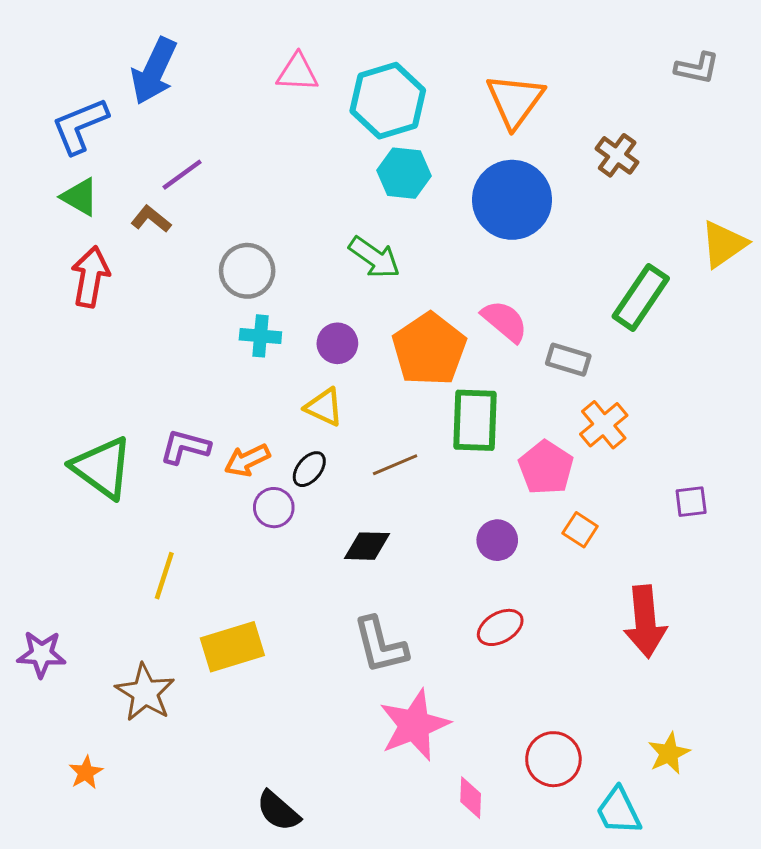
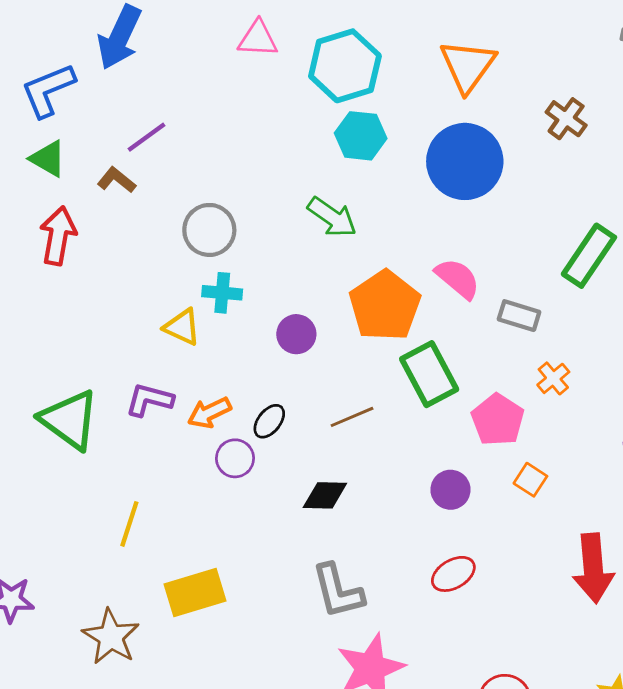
purple circle: (337, 343) -> (296, 334), moved
yellow triangle: (324, 407) -> (182, 327), moved
green rectangle: (475, 420) -> (429, 374), turned -30
orange cross: (604, 425) -> (553, 378), size x0.7

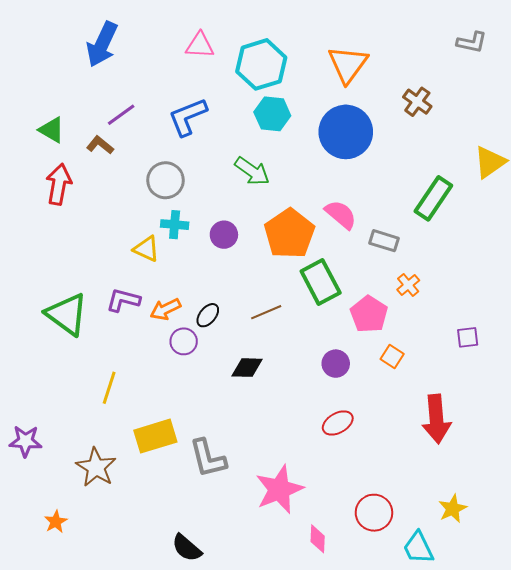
blue L-shape: (48, 90) -> (188, 117), moved
purple circle: (296, 334) -> (224, 235), moved
gray L-shape: (338, 591) -> (208, 458), moved

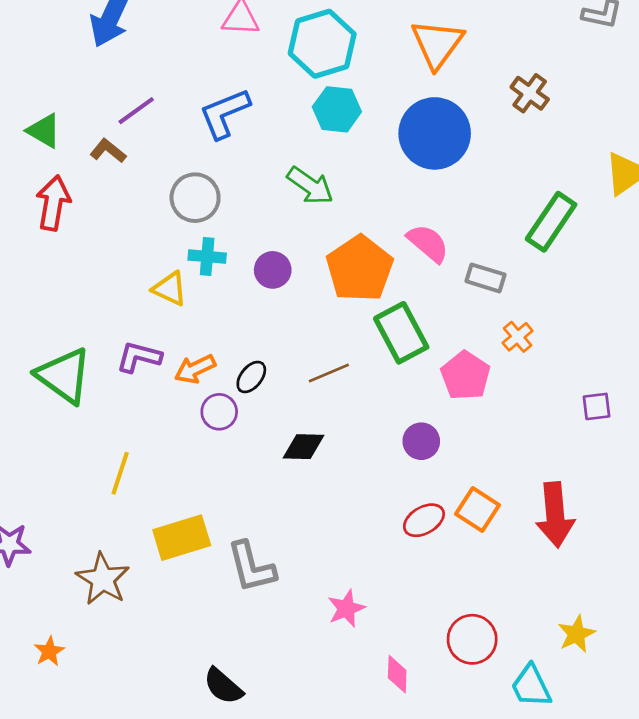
orange square: (392, 357) -> (477, 509), moved, size x1.4
pink star: (279, 489) -> (346, 609), size x0.6

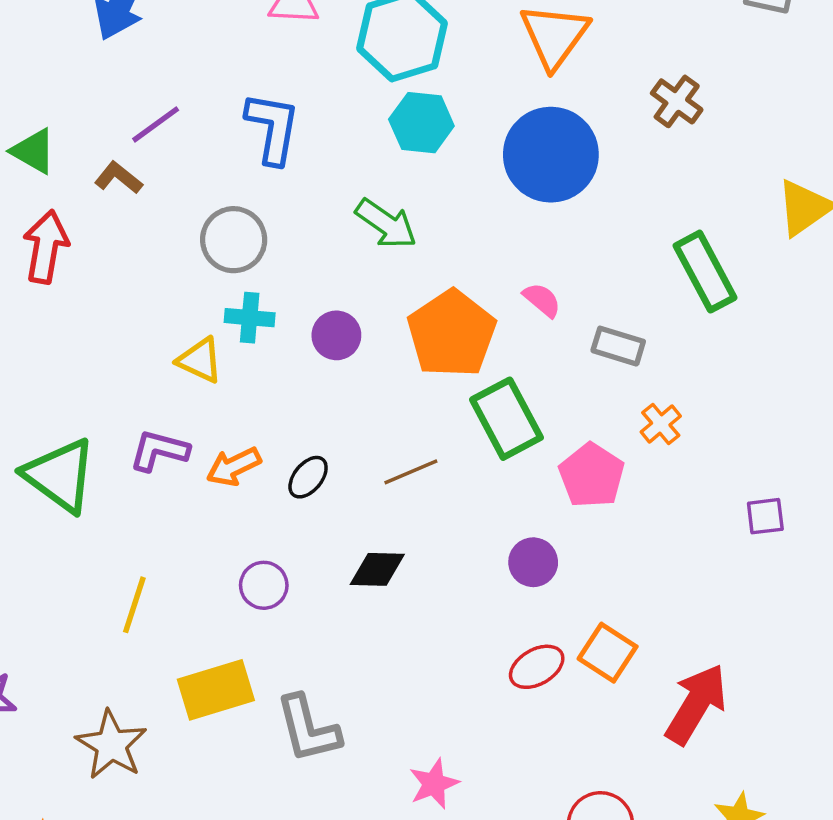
blue L-shape: (225, 113) -> (273, 128), turned 122
green rectangle: (551, 222) -> (705, 272), turned -62
pink semicircle: (428, 243) -> (542, 300), size x0.7
purple circle: (219, 412) -> (264, 585), moved
red arrow: (555, 515) -> (696, 704), moved, turned -144

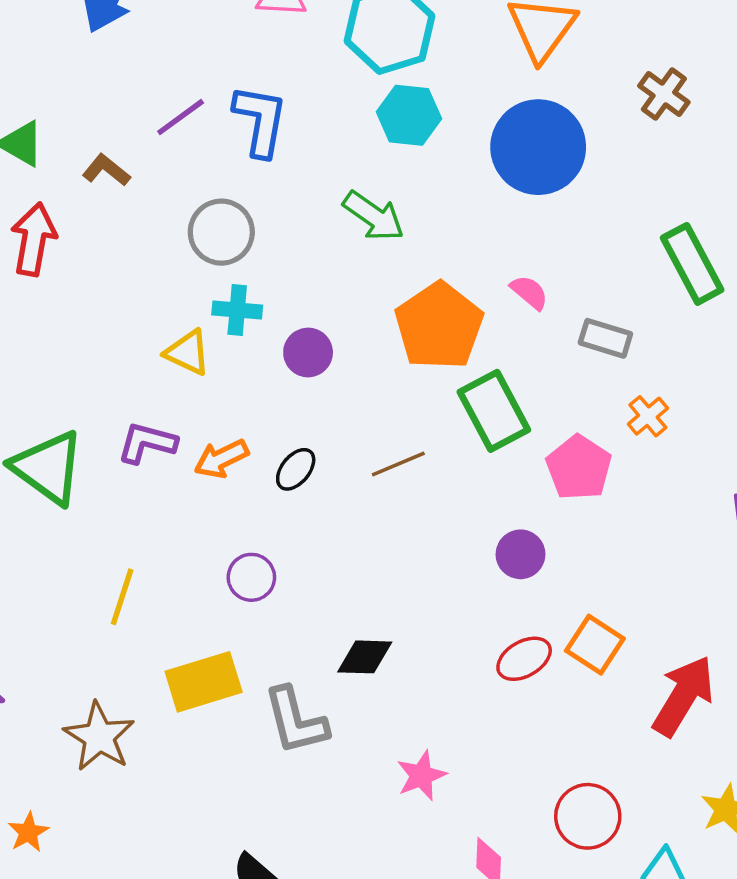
purple line: (156, 124) -> (181, 117), moved
purple circle: (336, 335) -> (308, 352), moved
black diamond: (377, 569) -> (365, 657), moved

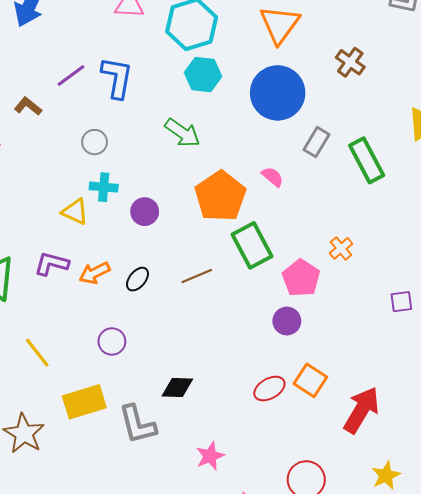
gray circle: (221, 232) -> (95, 142), size x0.7
gray rectangle: (605, 338) -> (316, 142), moved, turned -76
purple circle: (520, 554) -> (287, 321), moved
yellow line: (122, 597) -> (37, 353), turned -56

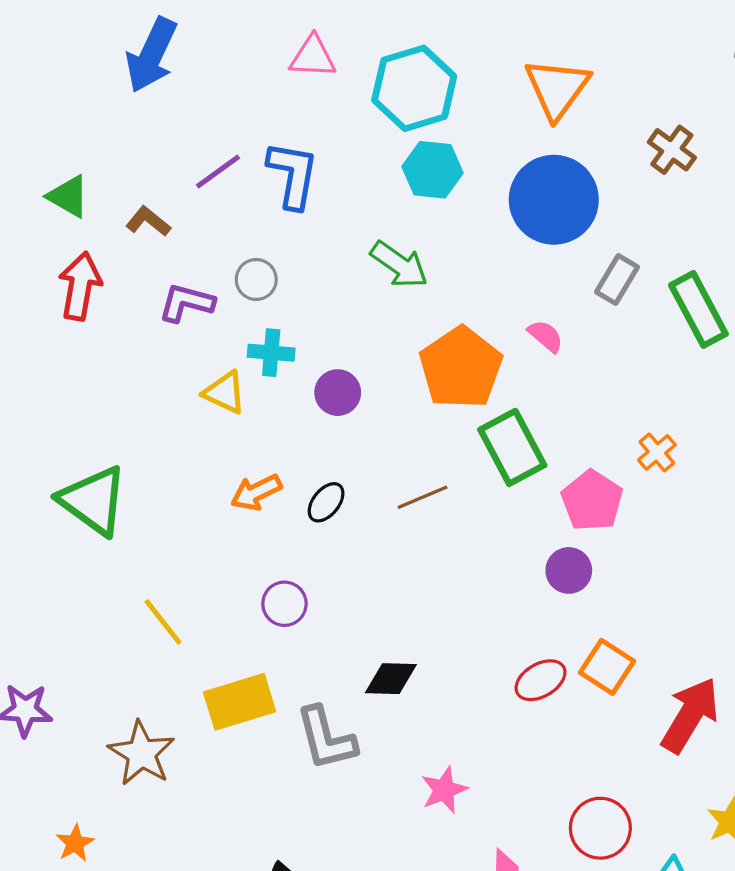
purple L-shape: (52, 264) -> (186, 303), moved

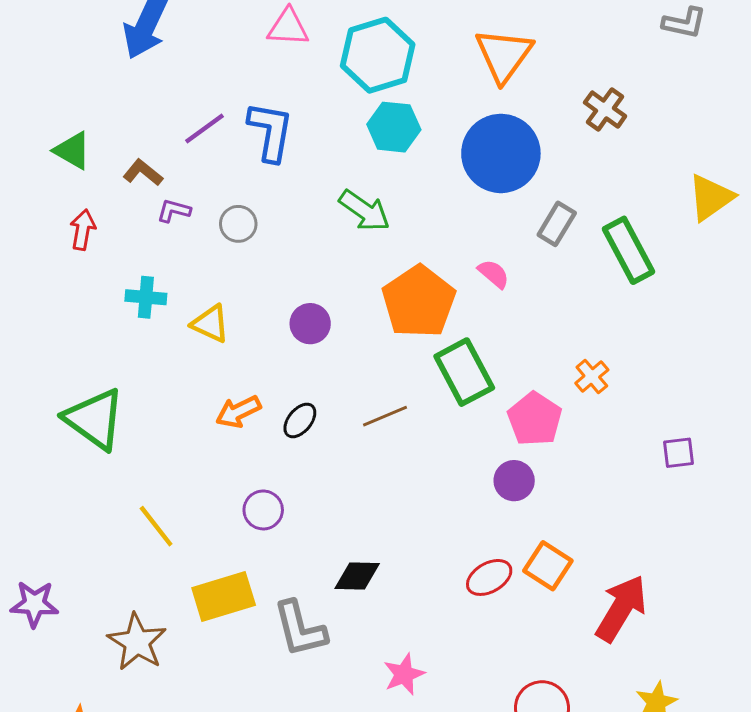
red arrow: (80, 286) -> (83, 230), size x0.7
purple L-shape: (186, 303) -> (174, 211), moved, size x0.7
cyan cross: (271, 353) -> (146, 297), moved

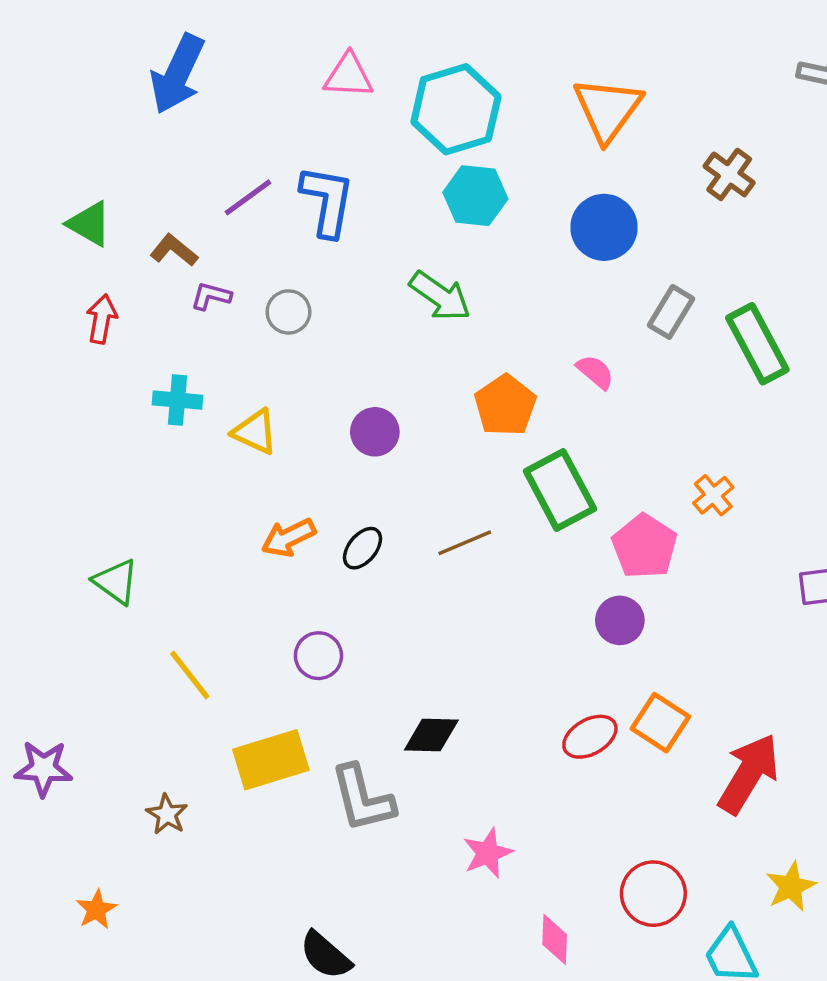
blue circle: (501, 153) -> (604, 227), size x0.7
orange pentagon: (419, 302) -> (505, 405), size x0.7
green triangle: (94, 419) -> (116, 582), moved, size x0.6
brown star: (137, 642) -> (167, 814), size x0.6

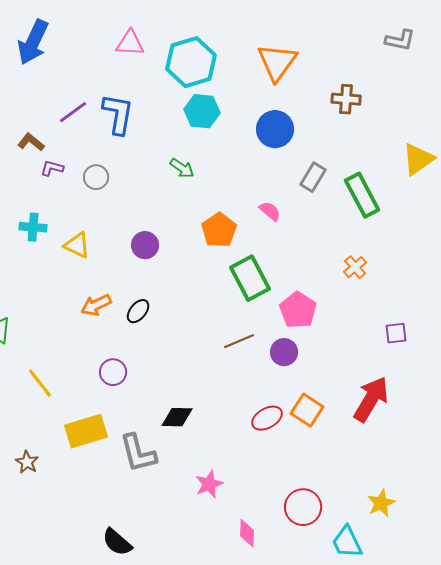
brown cross: (729, 174) -> (346, 99), turned -32
green arrow: (440, 296) -> (182, 168), size x0.7
orange cross: (713, 495) -> (355, 267), moved
brown line: (465, 543) -> (239, 341), moved
red arrow: (749, 774) -> (371, 399), moved

